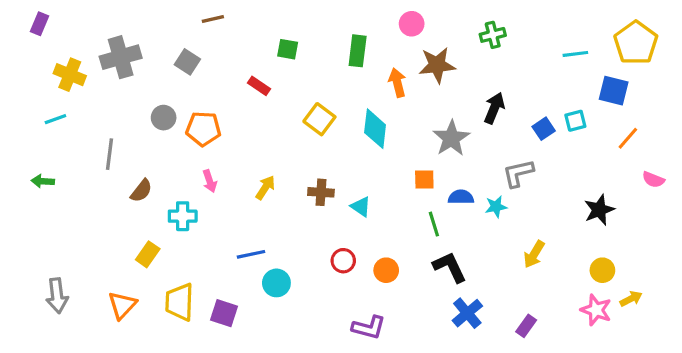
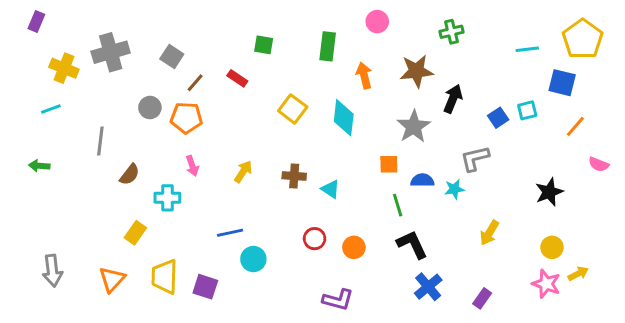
brown line: (213, 19) -> (195, 83), moved, turned -36
brown star: (437, 65) -> (417, 71), moved

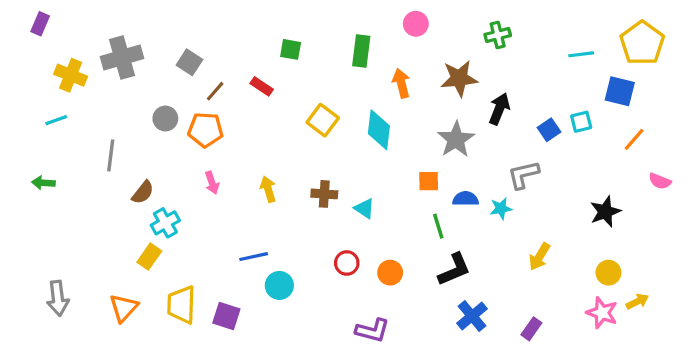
yellow arrow: (243, 172) -> (268, 189), turned -50
cyan cross: (167, 198) -> (165, 223), moved, turned -30
black L-shape: (412, 244) -> (454, 269), turned 92

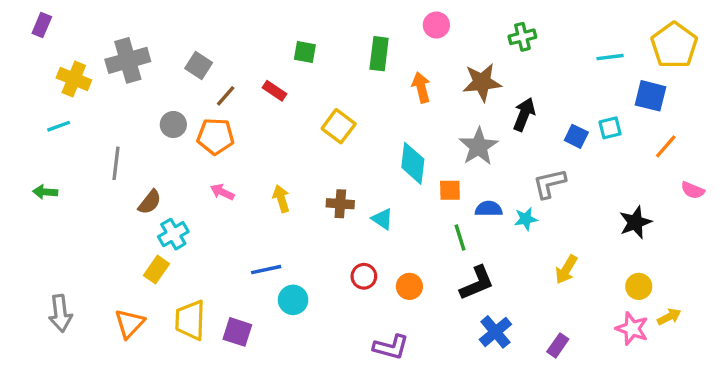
cyan diamond: (379, 130) -> (413, 163), moved
blue square: (549, 130) -> (576, 136), turned -30
pink arrow: (212, 183) -> (222, 192), turned 135

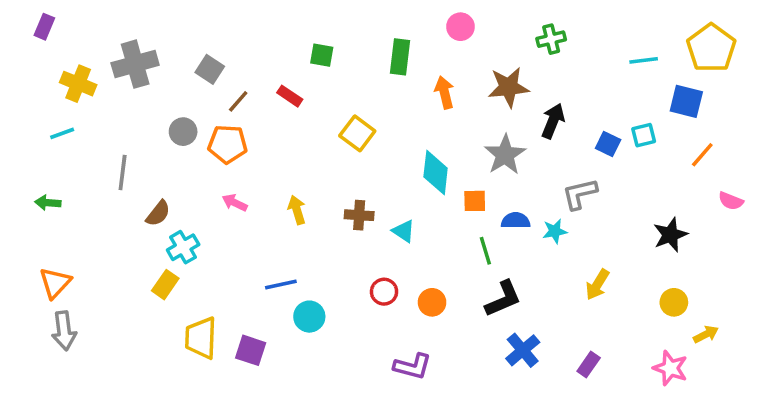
orange triangle: (129, 323) -> (55, 283), moved
pink star: (632, 329) -> (670, 368), moved

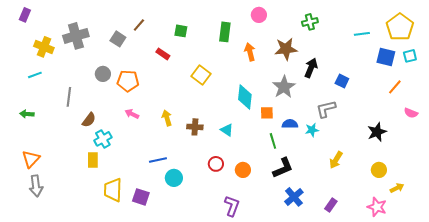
brown line: (238, 101) -> (139, 25), moved
cyan square: (644, 135) -> (410, 56), moved
brown cross: (359, 215) -> (195, 127), moved
yellow rectangle: (165, 285) -> (93, 160), turned -35
purple L-shape: (412, 366) -> (232, 206), turned -85

